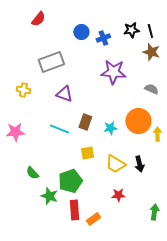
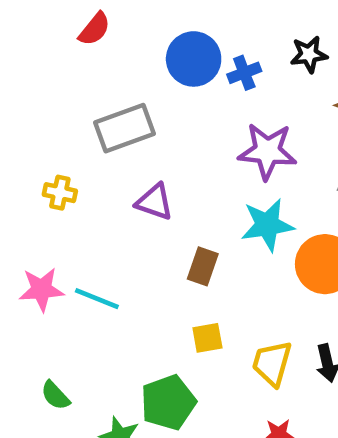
blue circle: (81, 32) -> (194, 59), size x1.5
cyan star: (110, 128) -> (267, 225), moved, size x1.6
cyan line: (59, 129) -> (97, 299), moved
yellow trapezoid: (115, 164) -> (272, 363), turned 75
green semicircle: (32, 173) -> (55, 395), moved

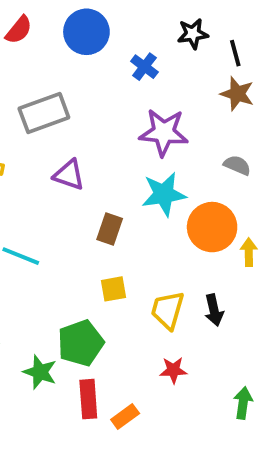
black star: (309, 54) -> (193, 34), moved
blue circle: (194, 59) -> (86, 32), moved
blue cross: (244, 73) -> (144, 67), turned -32

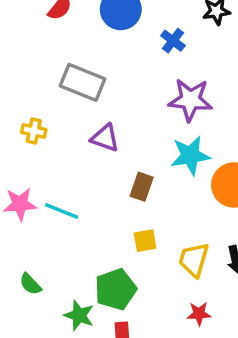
gray rectangle: (44, 113) -> (83, 82), turned 42

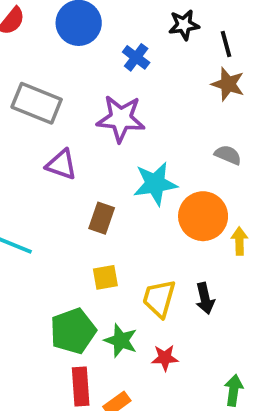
purple star: (190, 100) -> (121, 119), moved
green star: (79, 315) -> (121, 341), moved

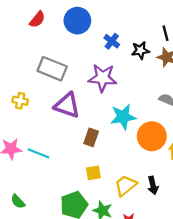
black star: (184, 25) -> (140, 50), moved
purple triangle: (61, 165) -> (67, 105), size x1.4
yellow trapezoid: (159, 298) -> (125, 185), turned 35

